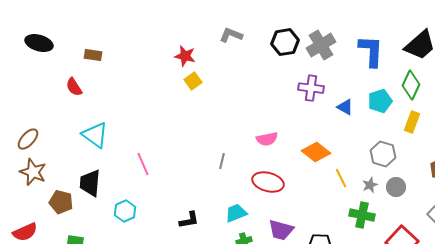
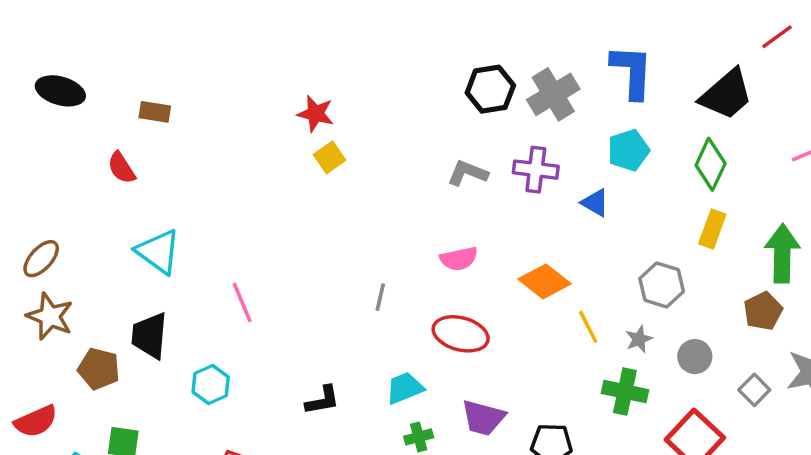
gray L-shape: (231, 35) -> (468, 173), moved
blue L-shape: (371, 51) -> (632, 72), moved
cyan pentagon: (380, 101) -> (628, 150), moved
gray circle: (396, 187) -> (695, 357), moved

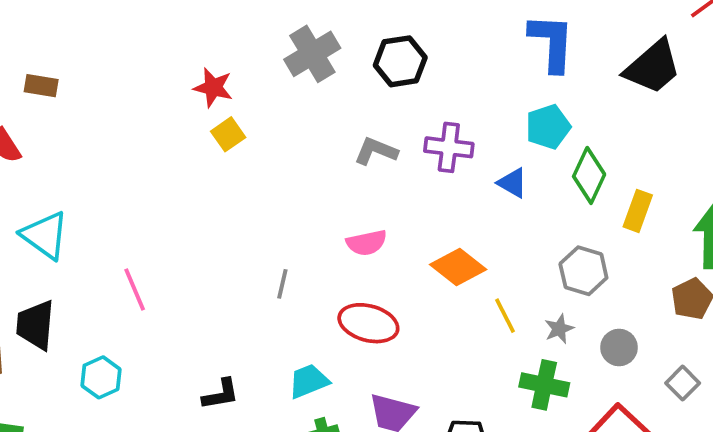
gray cross: (553, 94) -> (312, 54), moved
green diamond: (711, 164) -> (589, 175), moved

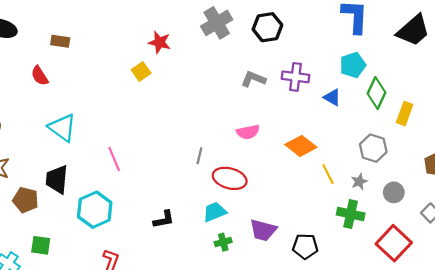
yellow square: (228, 134) -> (141, 71), moved
red ellipse: (368, 323) -> (230, 178), moved
cyan hexagon: (101, 377) -> (95, 210), size x1.5

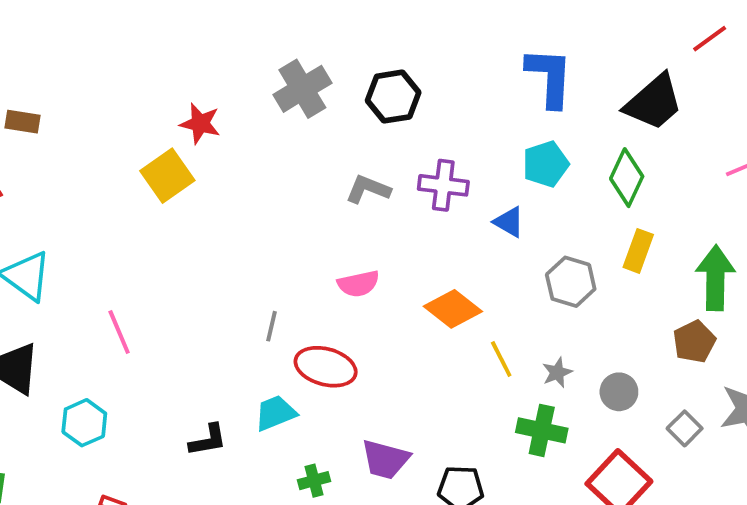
yellow square: (141, 71) -> (167, 176), size x1.5
green diamond: (376, 93) -> (627, 178), moved
gray hexagon: (373, 148) -> (571, 282), moved
cyan hexagon: (95, 210) -> (84, 423), size x0.7
cyan trapezoid: (215, 212) -> (275, 413), moved

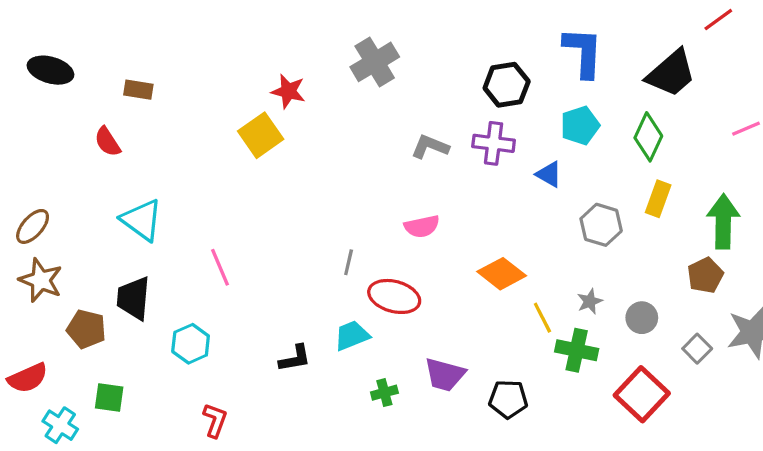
black hexagon: (393, 97) -> (507, 85), moved
orange diamond: (453, 309) -> (502, 274), moved
yellow line: (501, 359) -> (542, 318), moved

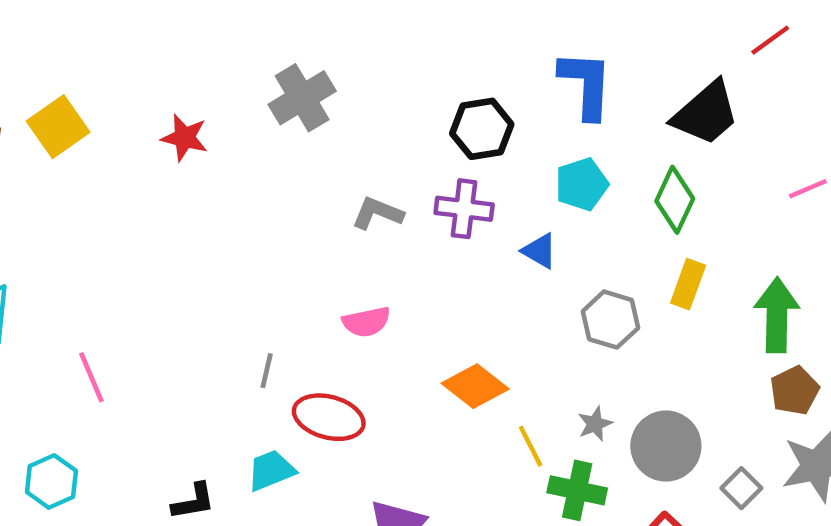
yellow square: (261, 135) -> (58, 127), moved
brown pentagon: (705, 275) -> (795, 391), moved
gray circle: (642, 318) -> (666, 446), size x1.6

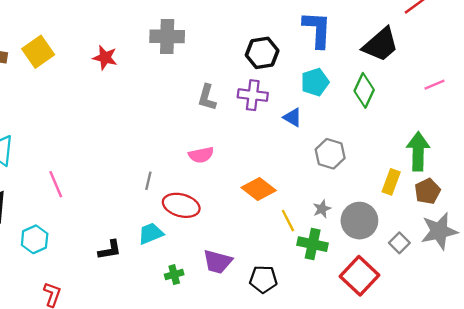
gray cross: (302, 98) -> (167, 36), turned 32
gray L-shape: (378, 213) -> (207, 97), turned -96
yellow rectangle: (688, 284) -> (391, 182), moved

